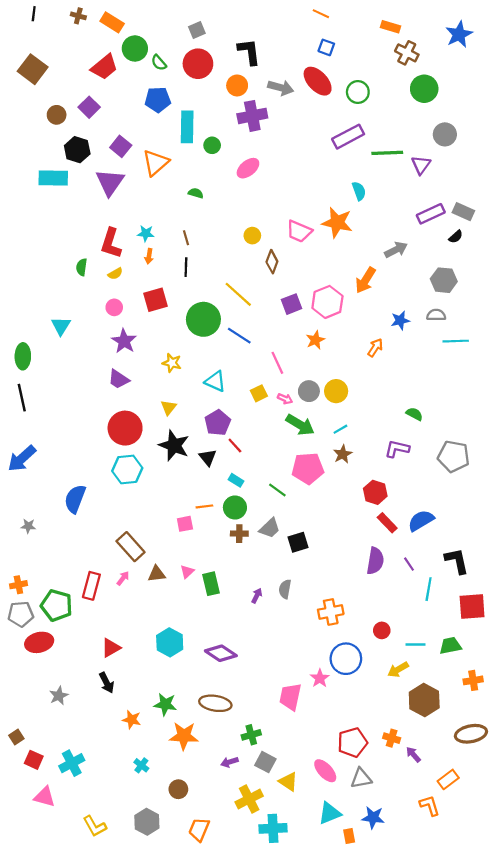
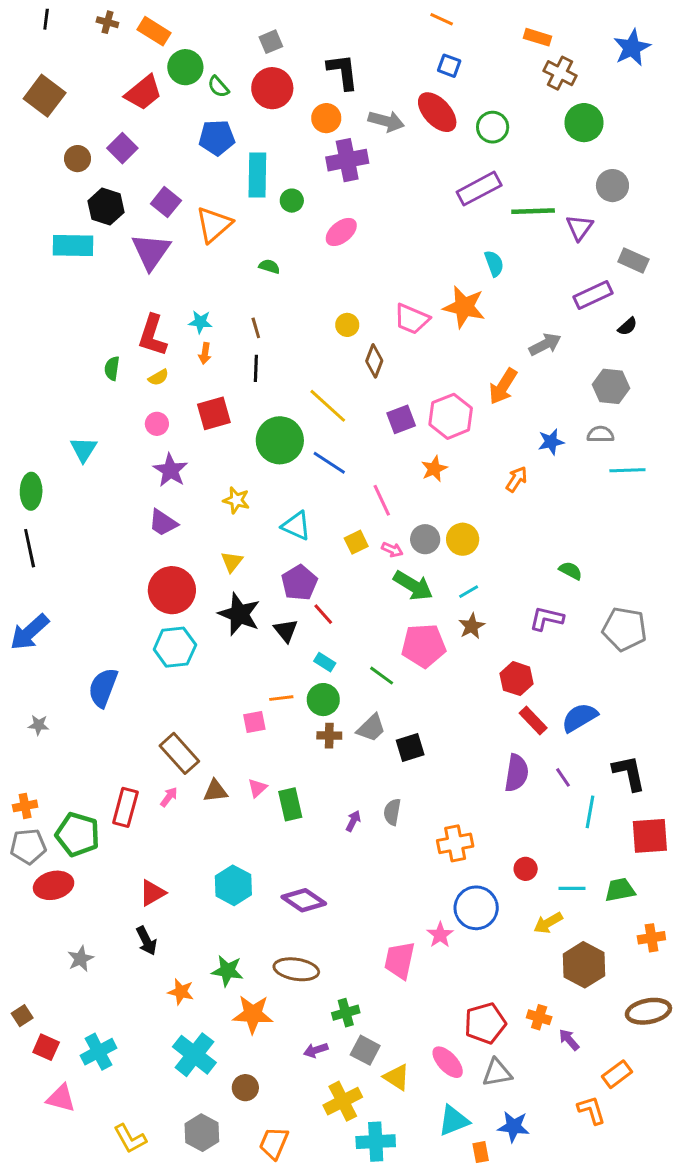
gray rectangle: (463, 212) -> (633, 260), moved
cyan cross: (141, 765) -> (194, 1055), size x2.0

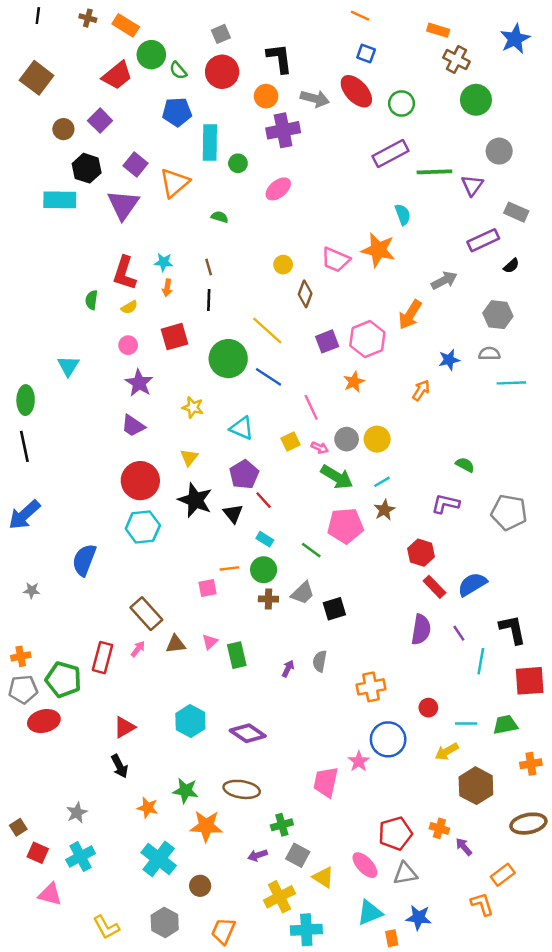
gray star: (81, 959) -> (77, 813), moved

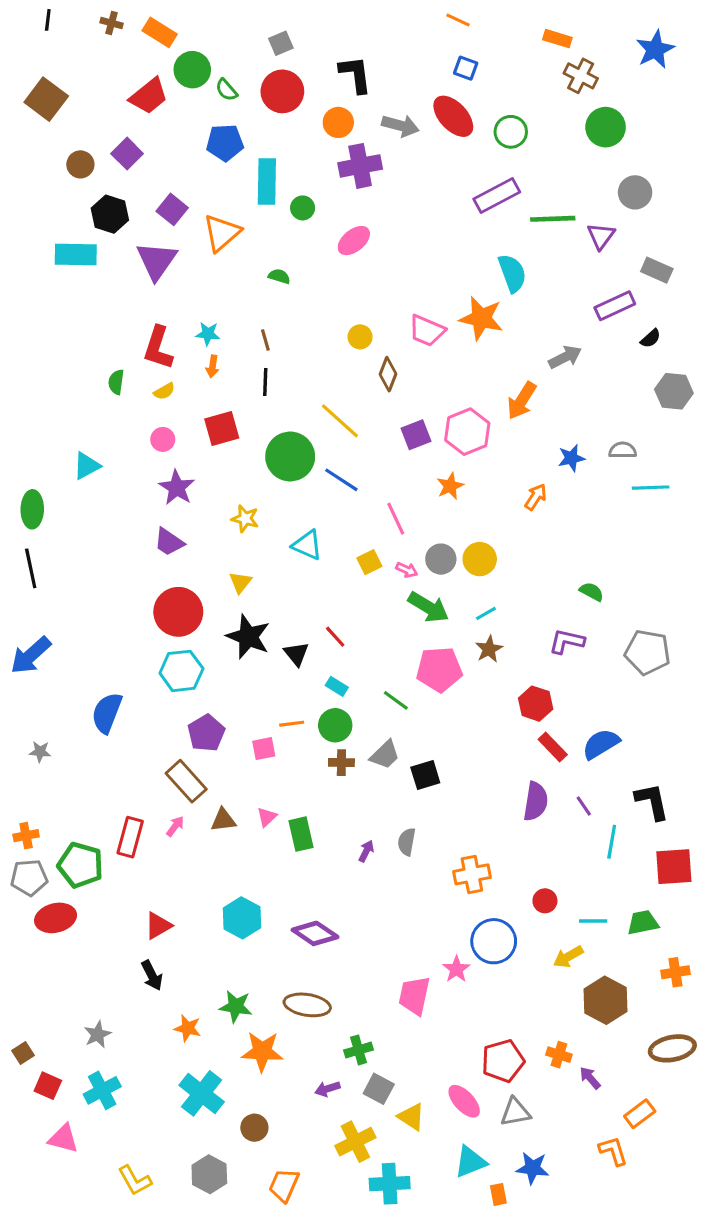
cyan semicircle: (403, 215) -> (512, 273), size x1.4
gray hexagon: (498, 315) -> (674, 391), moved
cyan triangle: (68, 366) -> (87, 466), turned 30
purple pentagon: (244, 474) -> (206, 733), moved

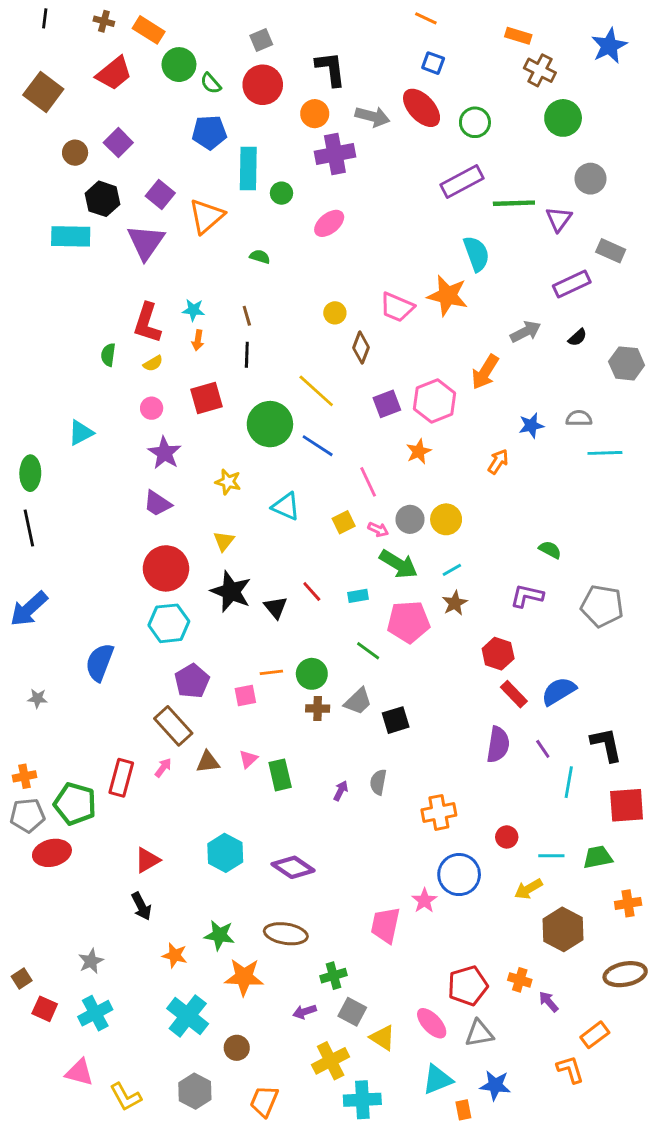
red trapezoid: (149, 96) -> (114, 73), moved
black semicircle: (651, 338) -> (577, 337), moved
cyan rectangle: (337, 686) -> (358, 596), moved, turned -42
pink triangle: (63, 1139) -> (79, 1072), moved

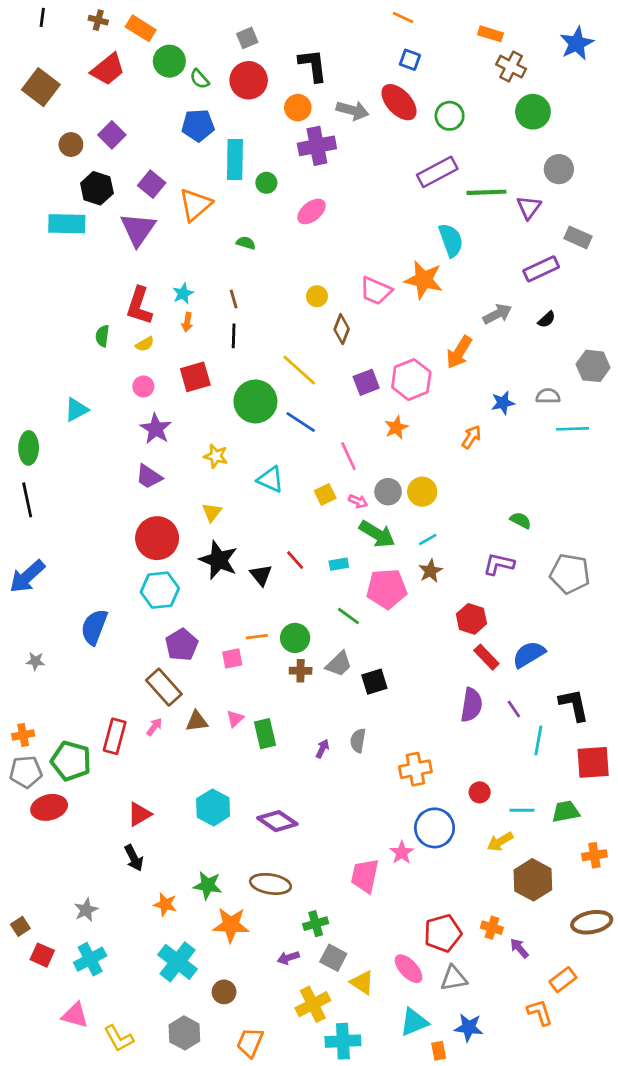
cyan star: (193, 310) -> (183, 293), turned -30
gray hexagon: (627, 363) -> (593, 366), moved

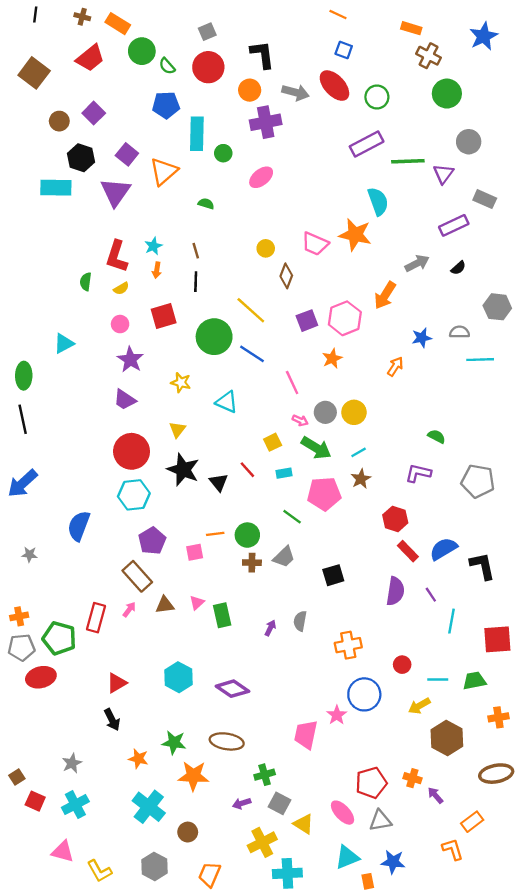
yellow square: (325, 494) -> (273, 442), moved
black square: (374, 682) -> (333, 575), moved
black L-shape: (574, 705) -> (482, 566), moved

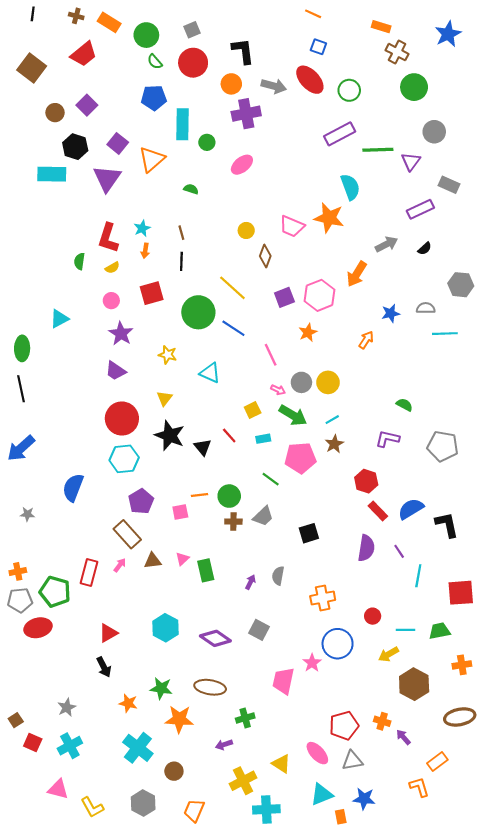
green circle: (142, 51) -> (146, 35), moved
gray square: (279, 803) -> (259, 630), moved

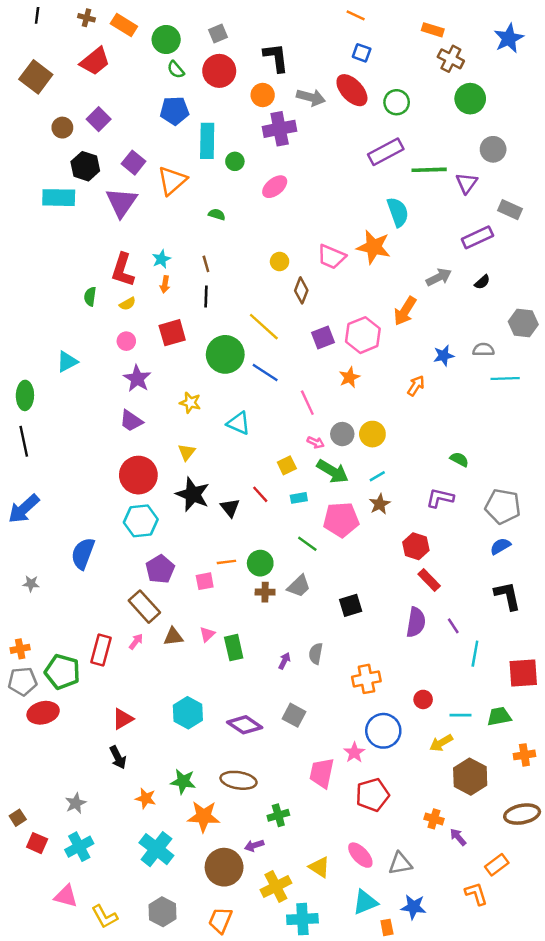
blue semicircle: (411, 509) -> (500, 546), moved, size x0.7
red pentagon: (344, 725) -> (372, 795), moved
brown circle: (174, 771) -> (224, 867), moved, size x1.8

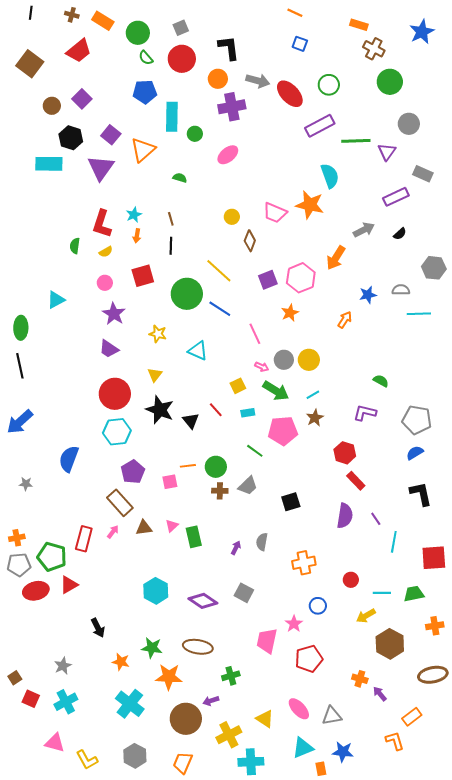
red ellipse: (352, 90) -> (290, 94), moved
red triangle: (123, 719) -> (69, 585), moved
blue circle: (383, 731) -> (318, 606), size x0.6

